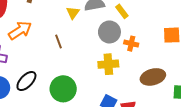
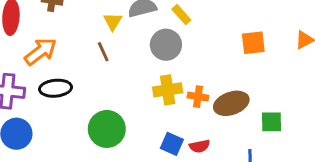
brown line: (58, 41) -> (103, 52), moved
orange cross: (131, 44) -> (198, 97), moved
black ellipse: (26, 81) -> (56, 88), moved, turned 45

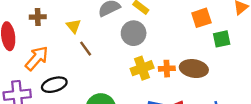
yellow triangle: (113, 21) -> (73, 26), moved
brown ellipse: (231, 103) -> (194, 69), turned 40
green square: (272, 122) -> (222, 39), moved

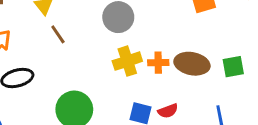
green square: (222, 39) -> (233, 67), moved

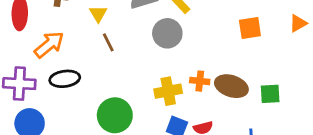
yellow cross: (127, 61) -> (168, 91), moved

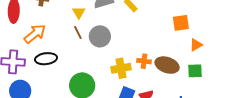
yellow triangle: (98, 14) -> (79, 12), moved
orange triangle: (298, 23) -> (196, 45), moved
gray circle: (167, 33) -> (100, 36), moved

